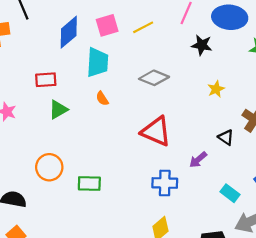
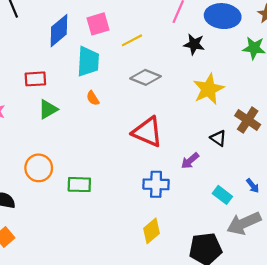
yellow line: (143, 27) -> (132, 40), moved
yellow star: (216, 89) -> (209, 89), size x1.8

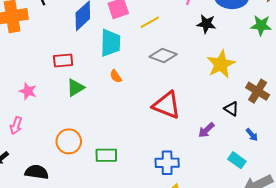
blue cross: (156, 184) -> (167, 163), moved
blue arrow: (253, 186) -> (252, 135), moved

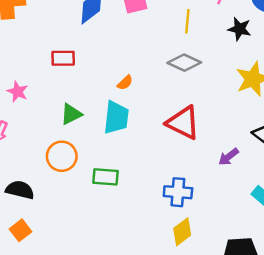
yellow line: (150, 22) -> (187, 21), moved, turned -60
cyan trapezoid: (110, 43) -> (116, 118), moved
orange semicircle: (116, 76) -> (125, 83), turned -104
green triangle: (75, 88) -> (71, 114), moved

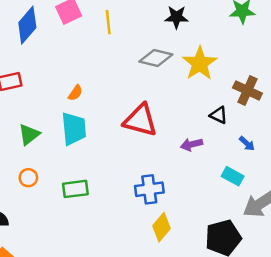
yellow line: (187, 21) -> (108, 22), moved
gray diamond: (184, 63) -> (156, 58), moved
orange circle: (62, 156) -> (28, 178), size x0.6
purple arrow: (228, 157) -> (192, 144), turned 35

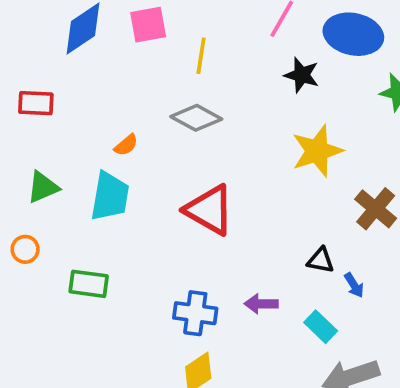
gray diamond: (156, 58) -> (196, 118), moved
black triangle: (219, 115) -> (321, 260), moved, turned -30
purple arrow: (192, 144) -> (261, 304), moved

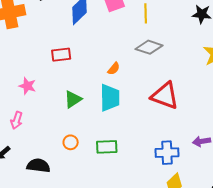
orange circle: (25, 249) -> (71, 142), moved

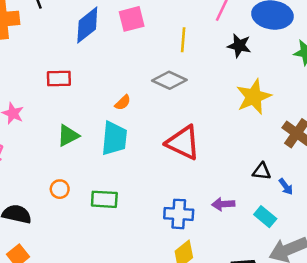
yellow line: (146, 13) -> (183, 40), moved

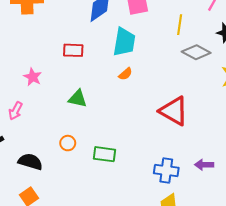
gray diamond: (169, 80) -> (196, 52), moved
green triangle: (68, 136) -> (78, 99), turned 36
cyan trapezoid: (114, 138) -> (124, 42), moved

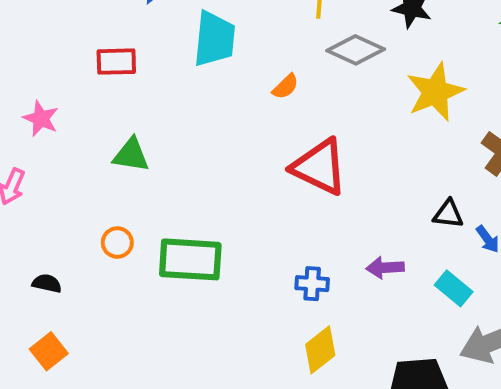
orange semicircle: (125, 74) -> (285, 87), moved
green rectangle: (105, 154) -> (190, 259), size x1.4
black semicircle: (30, 162) -> (47, 283), size x0.6
blue cross: (166, 171) -> (312, 284), size x0.7

